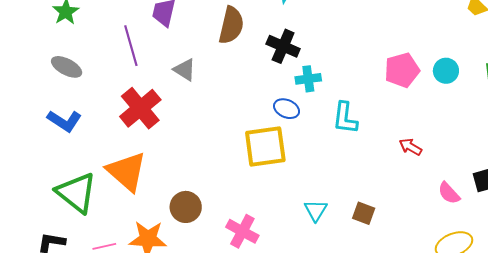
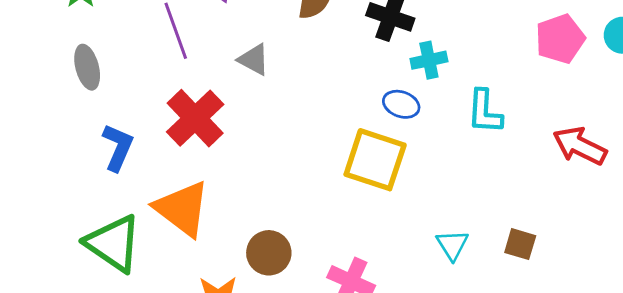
gray ellipse: (67, 67) -> (87, 67), turned 52
blue L-shape: (64, 121) -> (118, 147), moved, turned -96
yellow square: (265, 146) -> (375, 160), turned 30
red arrow: (411, 147) -> (580, 146), size x1.6

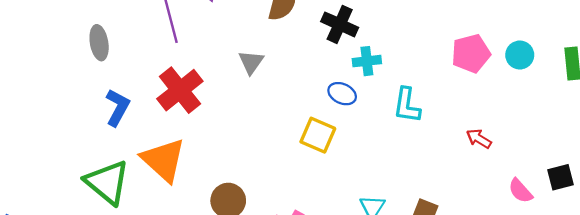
gray triangle: (254, 59) -> (251, 62), moved, turned 32
red arrow: (580, 146) -> (479, 139), size x0.6
yellow square: (375, 160) -> (318, 135), size x0.7

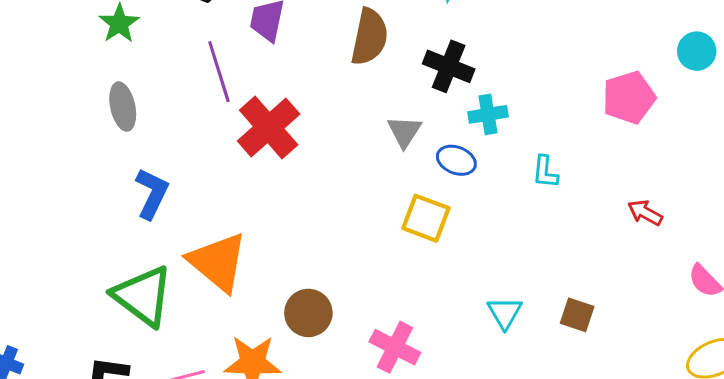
cyan circle: (520, 55) -> (697, 51), moved
gray triangle: (251, 62) -> (404, 132), moved
red cross: (180, 90) -> (269, 127), moved
cyan L-shape: (407, 105) -> (545, 172), size x0.7

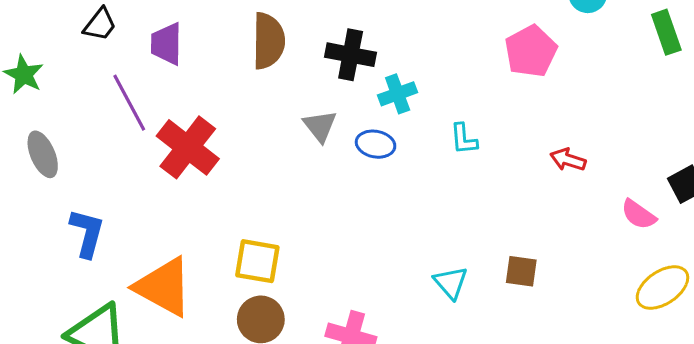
yellow square: (426, 218) -> (257, 261), moved

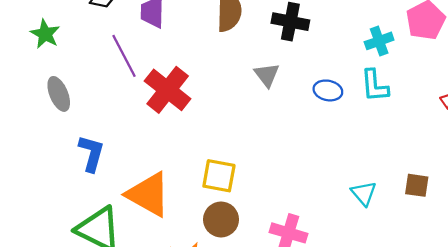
cyan cross: (398, 94) -> (379, 41), moved
cyan L-shape: (464, 139) -> (375, 86), size x1.4
blue ellipse: (376, 144) -> (328, 90), moved

